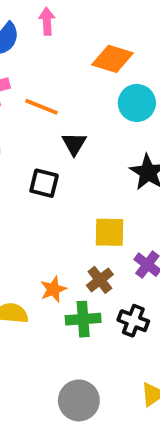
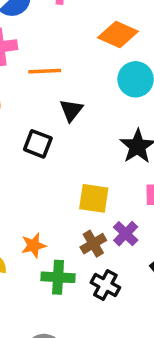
orange line: (41, 107) -> (45, 71), turned -32
brown cross: (100, 280) -> (93, 244), moved

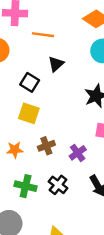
yellow square: (94, 198) -> (29, 113), moved
brown cross: (93, 244) -> (46, 146), moved
green cross: (58, 277) -> (26, 186), moved

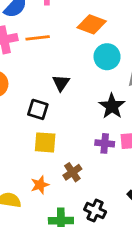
orange line: (43, 35) -> (38, 38), moved
purple cross: (78, 153) -> (105, 143), moved, turned -35

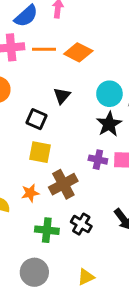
orange diamond: (92, 24) -> (78, 52), moved
cyan circle: (107, 57) -> (109, 94), moved
brown cross: (72, 172) -> (63, 184), size x1.5

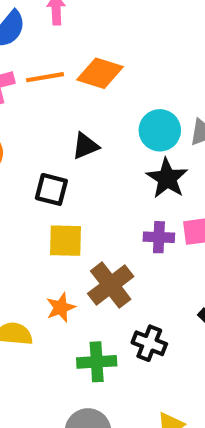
black triangle: (62, 96) -> (85, 146), turned 36

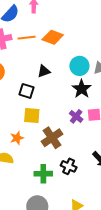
purple cross: (159, 237) -> (76, 116), turned 32
orange star: (61, 308) -> (17, 138), moved

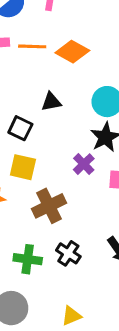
purple cross: (76, 116) -> (84, 164), moved

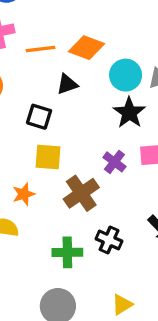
orange line: (32, 46) -> (40, 49), moved
orange diamond: (72, 52) -> (87, 48), moved
purple cross: (84, 164) -> (114, 162), moved

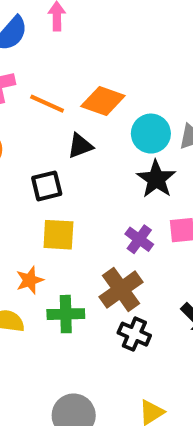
orange line: (40, 49) -> (47, 104), turned 32
black square: (39, 117) -> (47, 186), turned -30
brown cross: (81, 193) -> (121, 290), moved
green cross: (67, 252) -> (66, 314), moved

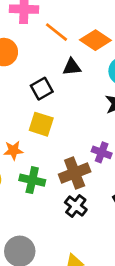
black square: (47, 186) -> (42, 89), turned -30
purple cross: (139, 239) -> (102, 152), moved, turned -30

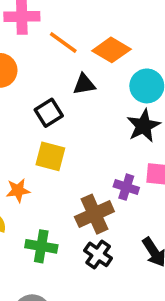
green cross: (32, 180) -> (41, 246), moved

